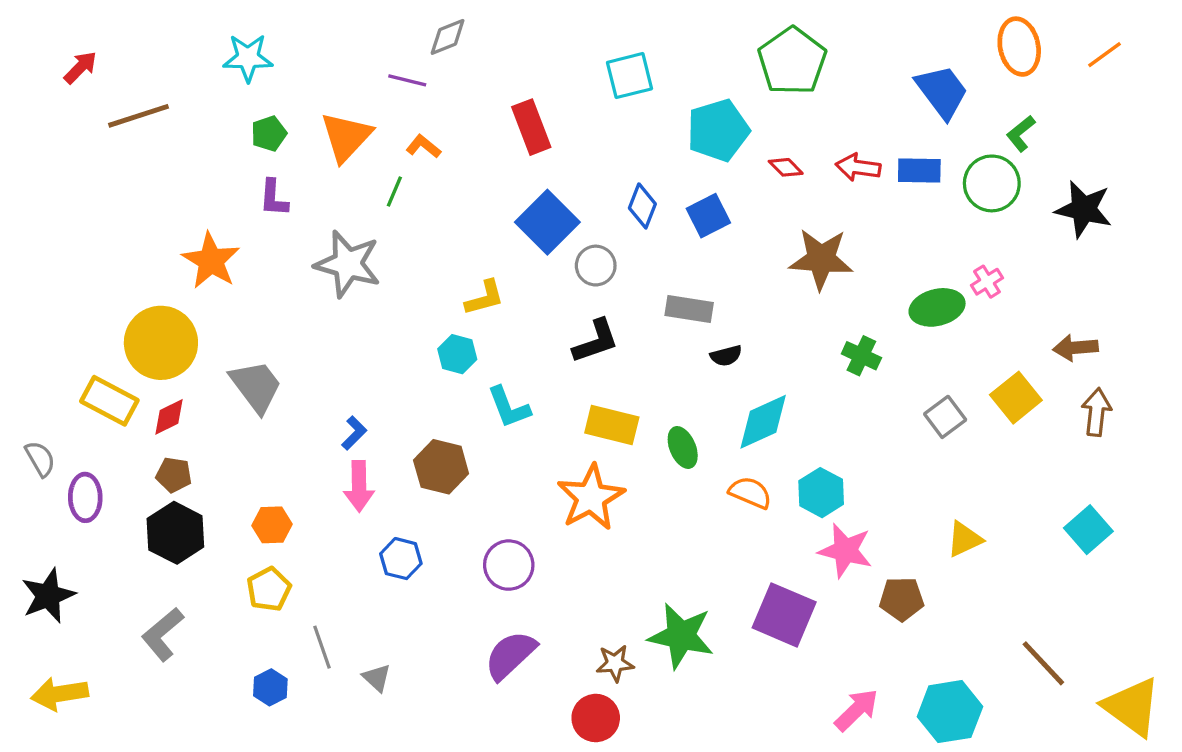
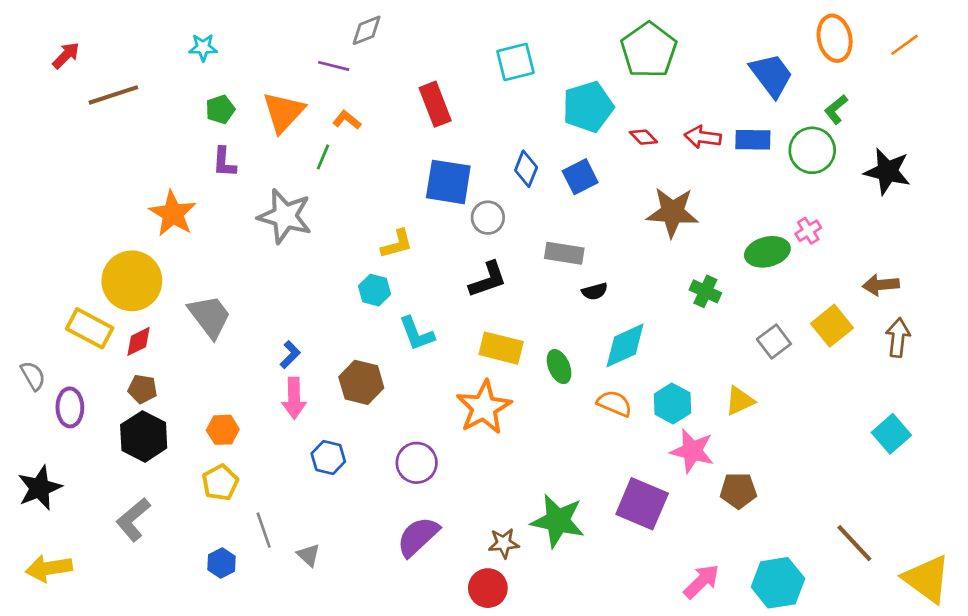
cyan star: (248, 58) -> (203, 47), size x0.7
blue square: (547, 222) -> (448, 182), turned -36
yellow triangle: (964, 539) -> (740, 401), moved

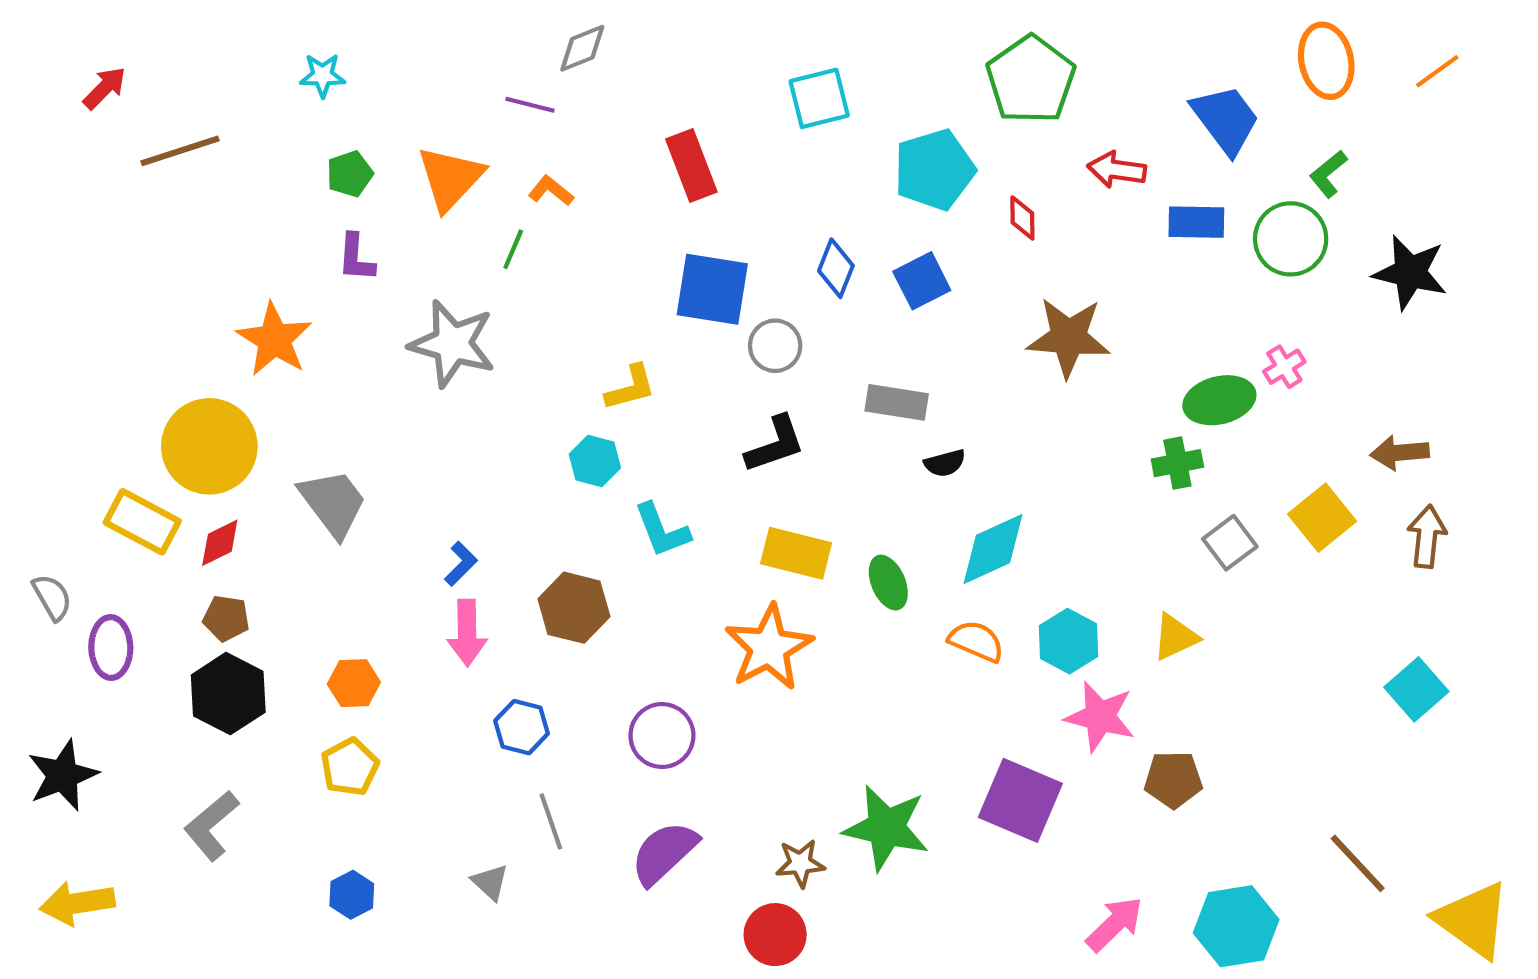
red diamond: (643, 137) -> (1022, 218), turned 44
red arrow: (703, 137) -> (1117, 170), moved
green cross: (705, 291) -> (1177, 463), moved, turned -36
gray line: (264, 530) -> (551, 821), moved

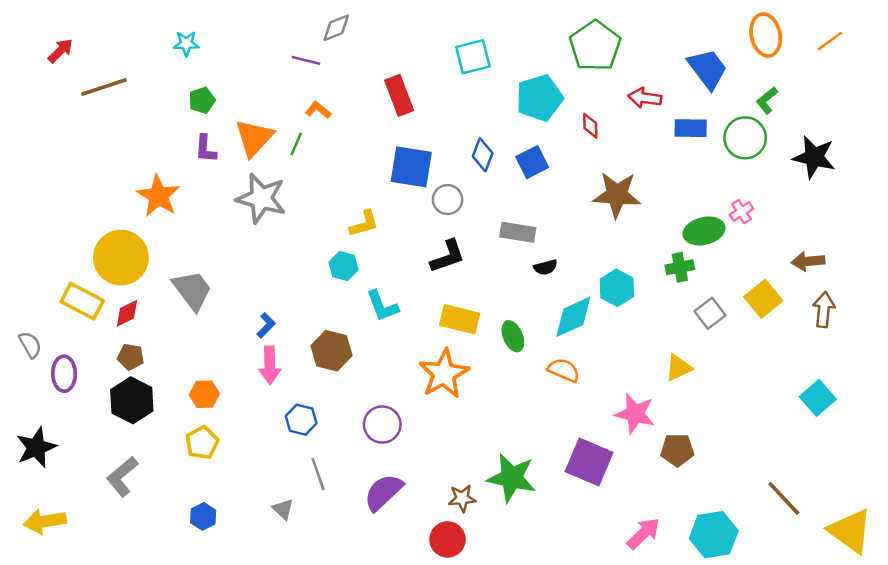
orange triangle: (450, 178) -> (254, 138), moved
cyan hexagon: (1068, 641) -> (617, 288), moved

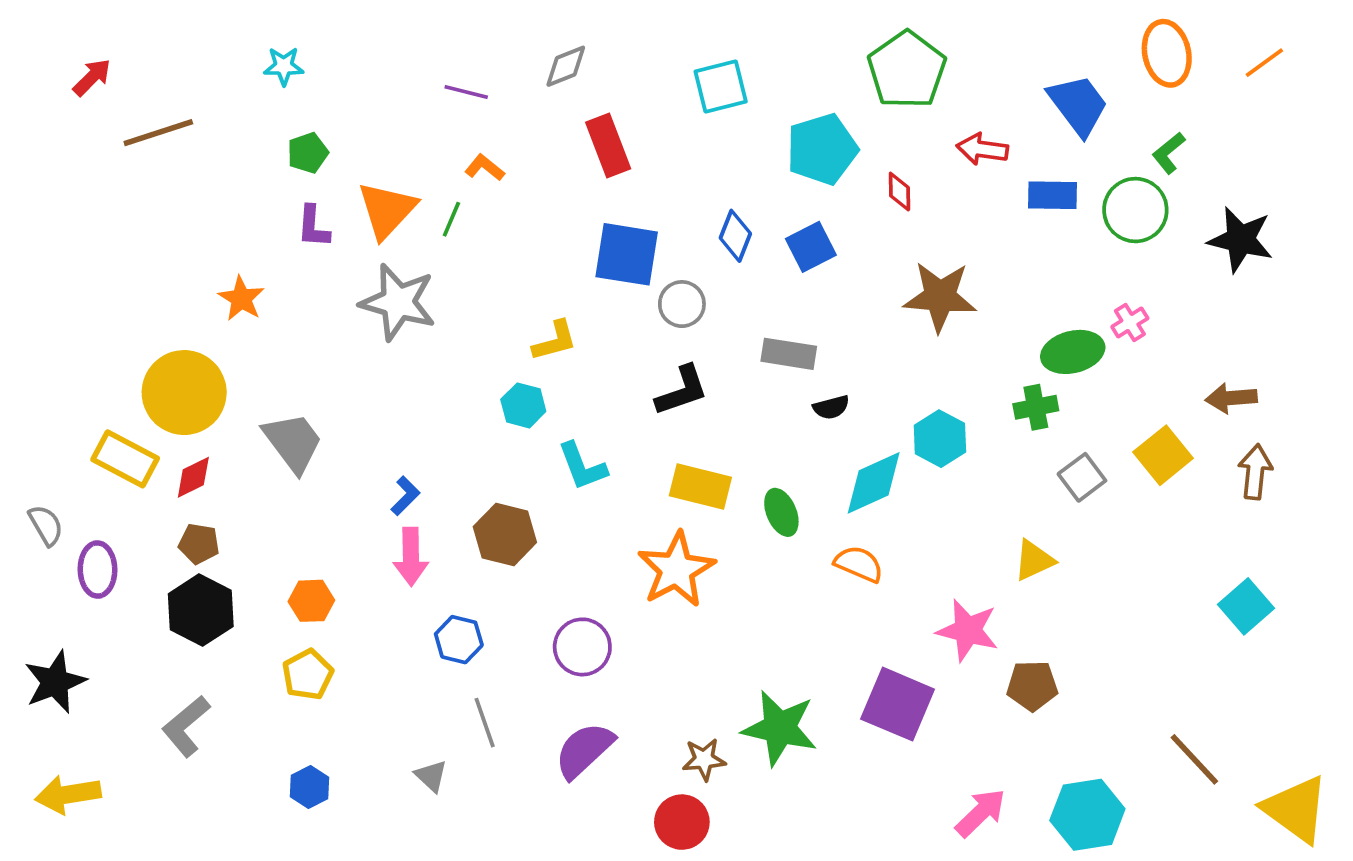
gray diamond: (336, 28) -> (566, 66), moved
orange star: (158, 196) -> (241, 299), size x0.7

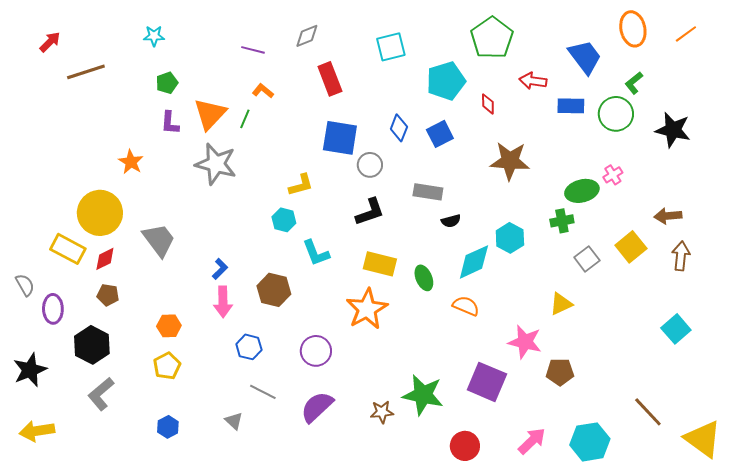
black hexagon: (201, 610) -> (92, 345), moved
gray line: (485, 723) -> (263, 392), turned -44
red circle: (682, 822) -> (465, 446), moved

